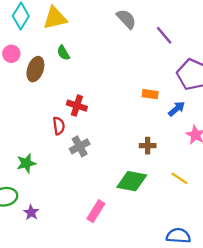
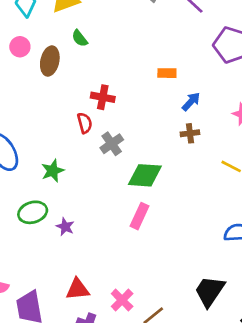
orange rectangle: (150, 94) -> (167, 73), moved
blue arrow: (177, 109) -> (191, 102), moved
green diamond: (132, 181) -> (145, 175), moved

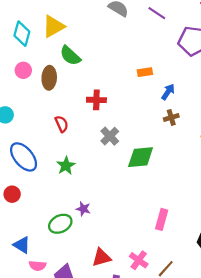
green semicircle: (80, 38) -> (70, 56), size x1.5
red semicircle: (85, 123) -> (62, 124), moved
green ellipse: (33, 212) -> (60, 224), moved
pink rectangle: (140, 216) -> (162, 219), moved

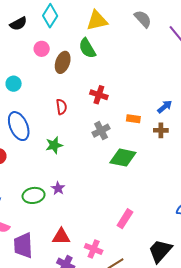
yellow triangle: (53, 26) -> (97, 20), moved
orange rectangle: (145, 72) -> (133, 119), moved
pink cross: (139, 260) -> (94, 249), turned -30

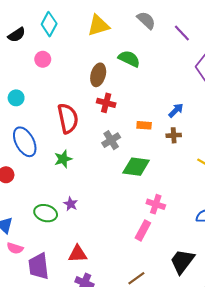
green semicircle: (87, 48) -> (129, 59), moved, turned 150
brown ellipse: (63, 62) -> (98, 75), moved
red semicircle: (61, 107) -> (68, 118), size x1.8
green ellipse: (34, 195) -> (46, 213), turned 30
pink cross: (94, 249) -> (156, 204), moved

